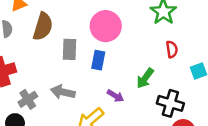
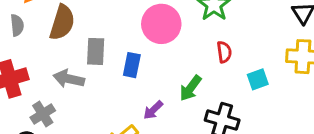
pink circle: (106, 26) -> (161, 24), moved
gray arrow: (63, 92) -> (69, 79), moved
purple arrow: (115, 96) -> (153, 110), turned 105

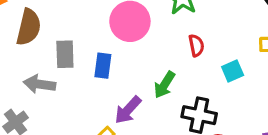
purple arrow: (153, 110) -> (128, 110), size x1.4

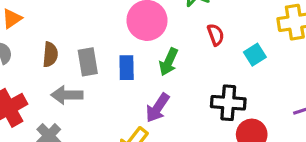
brown semicircle: (29, 27) -> (50, 54), moved, size x0.7
green arrow: (164, 85) -> (169, 62), moved

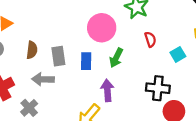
purple arrow: (158, 108) -> (107, 90), turned 140

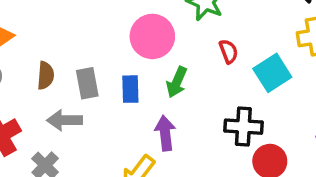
cyan square: (178, 54) -> (272, 73), size x1.5

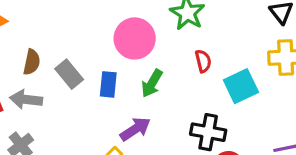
gray rectangle: (87, 83) -> (69, 74), turned -36
gray arrow: (65, 120) -> (26, 99), moved
purple arrow: (165, 133) -> (135, 129), turned 56

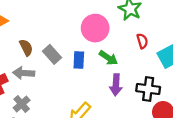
brown semicircle: (32, 62) -> (26, 48), turned -35
green arrow: (152, 83) -> (108, 58), turned -84
purple arrow: (135, 129) -> (116, 85), moved, turned 130

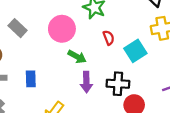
gray rectangle: (52, 54) -> (18, 28), moved
blue rectangle: (79, 60) -> (31, 79), moved

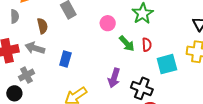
pink circle: (62, 29) -> (108, 23), size x0.6
green arrow: (77, 57) -> (127, 43), moved

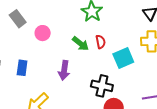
pink circle: (108, 23) -> (43, 33), moved
purple arrow: (114, 78) -> (64, 70), moved

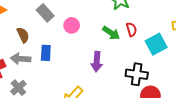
blue rectangle: (22, 68) -> (46, 53), moved

